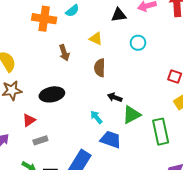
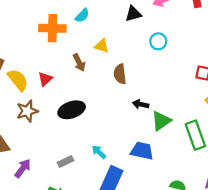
yellow triangle: (96, 39) -> (102, 46), moved
cyan arrow: (96, 117) -> (99, 152), moved
red triangle: (29, 120) -> (45, 79), moved

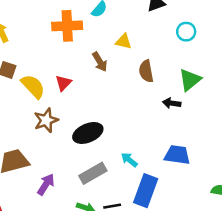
black ellipse: (72, 110) -> (88, 133), moved
green triangle: (161, 121) -> (190, 80), moved
gray rectangle: (65, 162) -> (93, 173), size x1.5

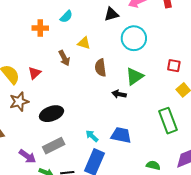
orange cross: (67, 26) -> (40, 28), size x0.7
cyan circle: (186, 32) -> (134, 38), size x1.6
cyan arrow: (129, 160) -> (92, 136), moved
purple arrow: (46, 184) -> (27, 156), moved, turned 90

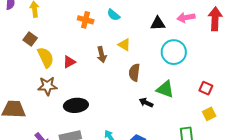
cyan semicircle: (66, 17) -> (114, 15), turned 72
green triangle: (135, 76) -> (165, 89), turned 42

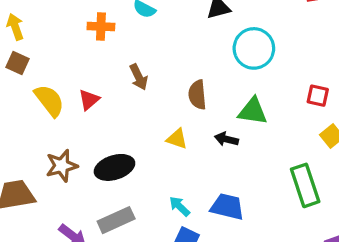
brown square: (30, 39) -> (17, 63), moved
yellow triangle: (124, 45) -> (177, 139), moved
brown star: (47, 86) -> (62, 166), moved

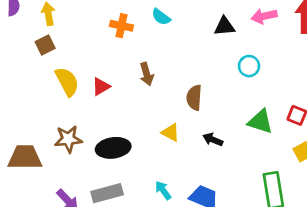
cyan circle: (254, 48) -> (249, 66), size x0.6
brown square: (17, 63) -> (45, 45), turned 30
green triangle: (253, 111) -> (260, 122), moved

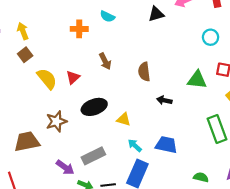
cyan circle: (249, 66) -> (211, 37), moved
yellow triangle: (171, 132) -> (124, 119), moved
black ellipse: (113, 148) -> (94, 107), moved

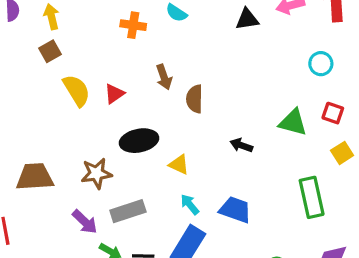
brown semicircle: (144, 72) -> (195, 99), moved
brown star: (56, 121) -> (96, 173), moved

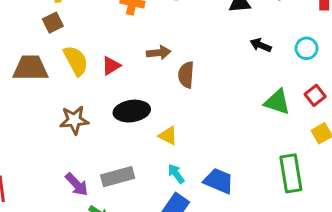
brown arrow: (164, 77) -> (159, 53), turned -80
red square: (333, 113) -> (315, 95), turned 30
black arrow: (241, 145) -> (261, 45), moved
brown star: (96, 173) -> (74, 120), moved
brown trapezoid: (35, 177) -> (30, 68), moved

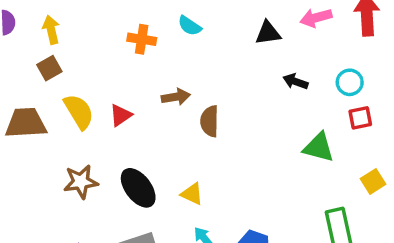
red square: (315, 95) -> (360, 118), moved, turned 30
black ellipse: (132, 111) -> (138, 188), moved, turned 64

